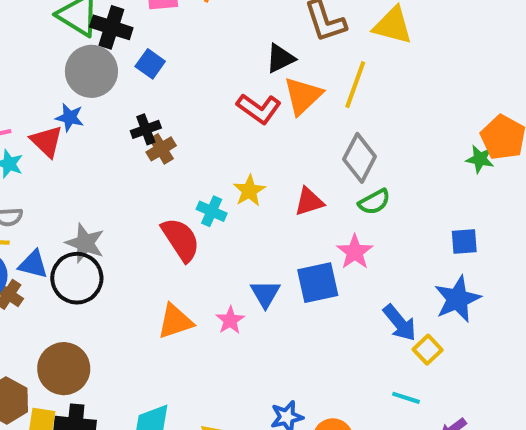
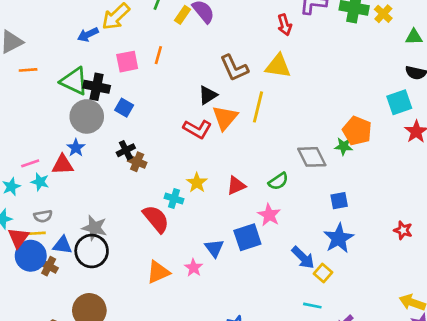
blue star: (70, 117) -> (76, 148), turned 30
red triangle: (47, 141) -> (63, 165), turned -40
brown cross: (161, 149) -> (137, 162), turned -30
gray diamond: (360, 158) -> (312, 157), moved, turned -48

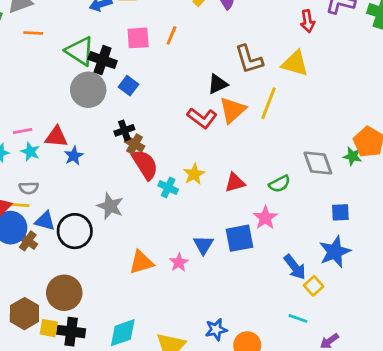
blue star: (76, 148) -> (74, 156), moved
red semicircle: (156, 219) -> (145, 165), moved
gray star: (94, 228) -> (110, 206), moved

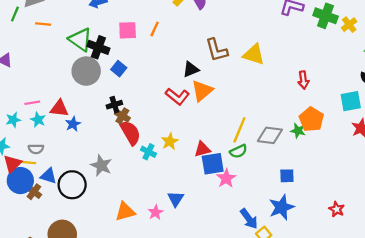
red arrow: (308, 21) -> (303, 80), moved
yellow line: (268, 103) -> (239, 130), moved
gray diamond: (318, 163) -> (270, 135), turned -65
blue square: (239, 238) -> (213, 164), moved

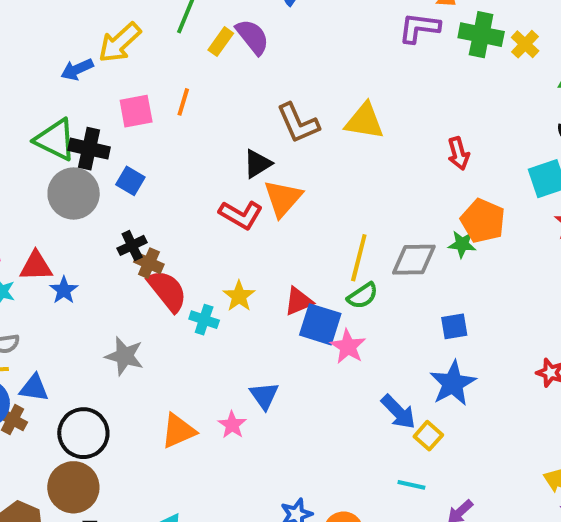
blue square: (213, 164) -> (320, 324), turned 35
black circle: (72, 185) -> (83, 433), moved

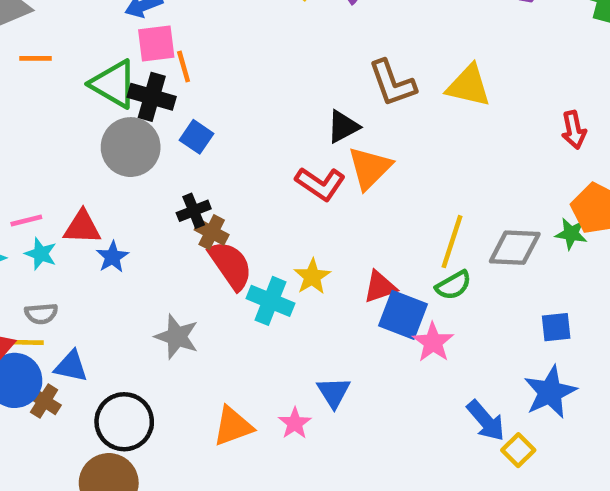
orange line: (183, 102) -> (184, 66), moved, turned -36
pink square: (136, 111) -> (156, 43), moved
cyan cross: (204, 320) -> (270, 301), size x1.4

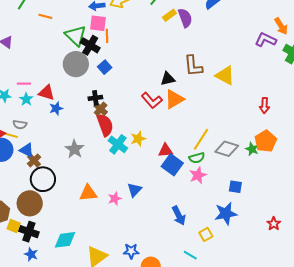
pink star: (433, 342) -> (198, 175), moved
brown cross: (44, 401) -> (34, 160), moved
blue arrow: (486, 421) -> (179, 216), moved

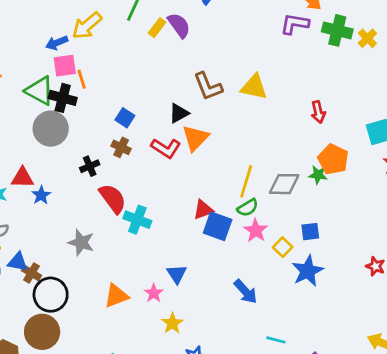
blue square: (105, 67) -> (125, 118), moved
brown cross: (101, 109) -> (121, 147), moved
yellow star: (138, 139) -> (172, 323), moved
yellow square: (206, 234) -> (283, 247), moved

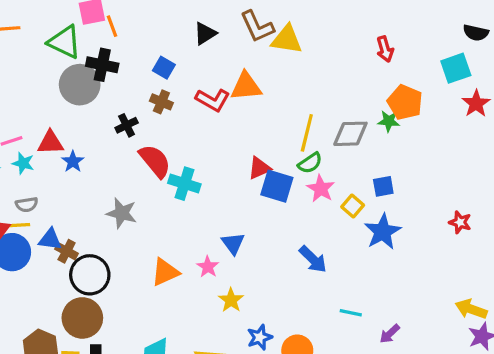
yellow triangle: (254, 87) -> (287, 39), moved
black cross: (63, 98) -> (102, 65), moved
black triangle: (179, 113) -> (205, 33), moved
orange triangle: (195, 138) -> (246, 86), turned 44

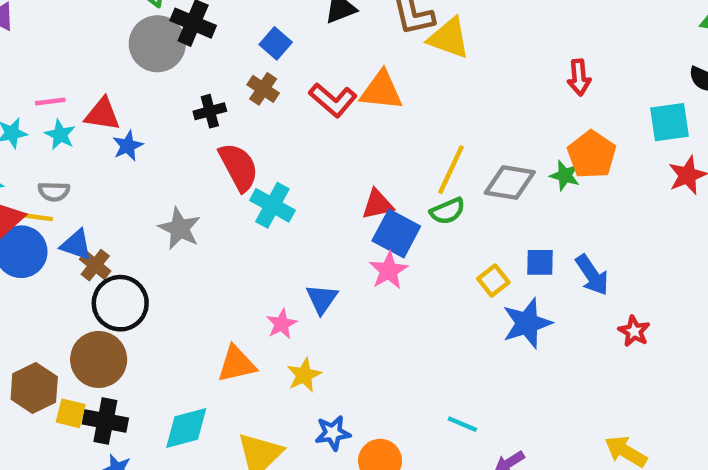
pink star: (321, 189) -> (389, 270), moved
blue arrow: (313, 259) -> (592, 275), moved
orange triangle: (165, 272) -> (236, 364), moved

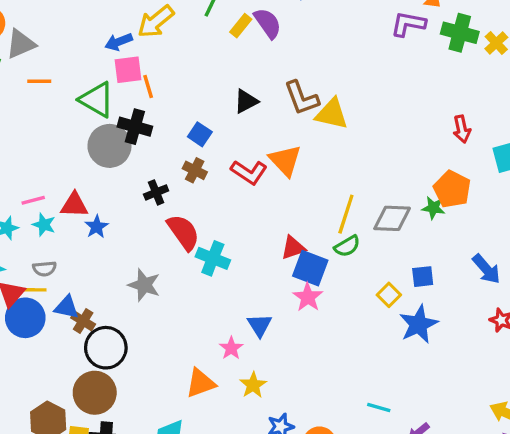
red arrow: (579, 77) -> (462, 129), moved
orange triangle: (381, 91) -> (285, 160), turned 48
blue arrow: (592, 275) -> (486, 269), moved

